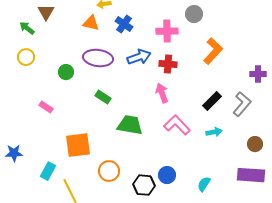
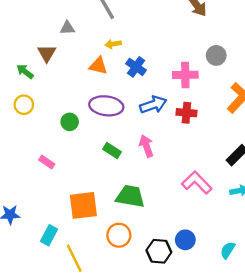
pink arrow: (162, 93) -> (146, 146), moved
green trapezoid: (130, 125) -> (130, 196), moved

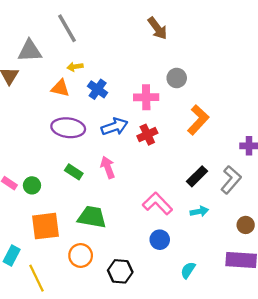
gray triangle: (67, 28) -> (30, 51), size x1.6
red cross: (186, 113) -> (147, 135), turned -30
green circle: (70, 122) -> (32, 185), moved
blue circle: (185, 240) -> (160, 240), moved

